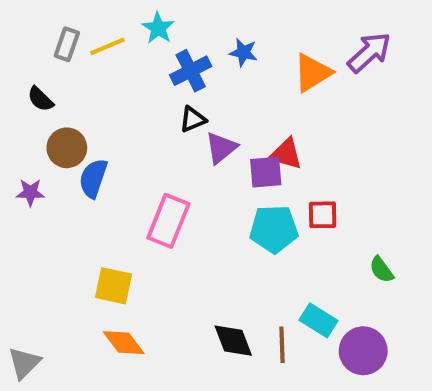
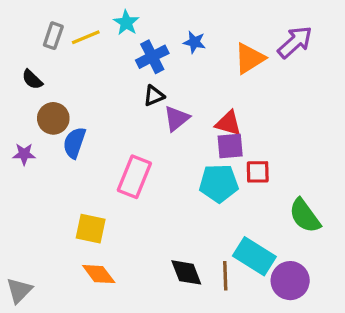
purple square: (266, 172) -> (230, 146), moved
green semicircle: (381, 270) -> (305, 216), size x1.6
cyan rectangle: (319, 320) -> (254, 256), size x1.4

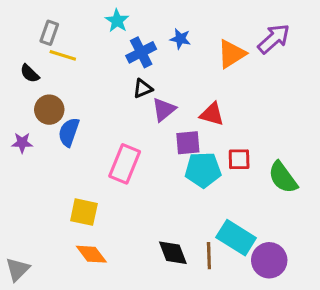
yellow line: (86, 37) -> (63, 55), moved, turned 40
purple square: (230, 146) -> (188, 143), moved
green semicircle: (305, 216) -> (283, 177), moved

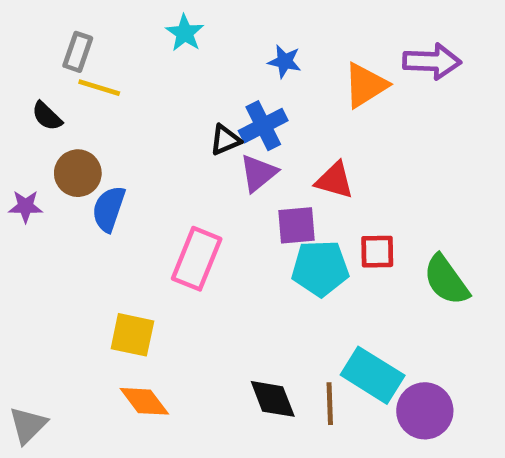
purple arrow: (274, 39) -> (432, 61), turned 44
blue cross: (141, 52) -> (263, 126), moved
purple star: (22, 143) -> (26, 206), moved

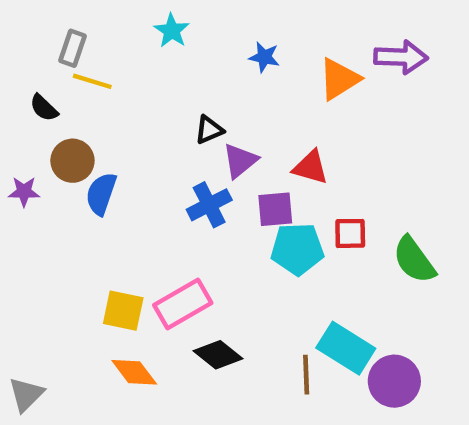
blue cross: (263, 126) -> (209, 205), moved
pink rectangle: (197, 259) -> (183, 304), moved, turned 38
black diamond: (273, 399) -> (218, 355), moved, turned -30

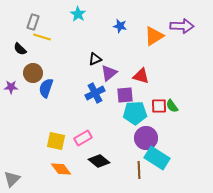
green semicircle: (414, 260) -> (172, 106), moved, size x0.6
pink rectangle: (183, 304) -> (83, 138), size x0.7
purple circle: (394, 381) -> (146, 138), moved

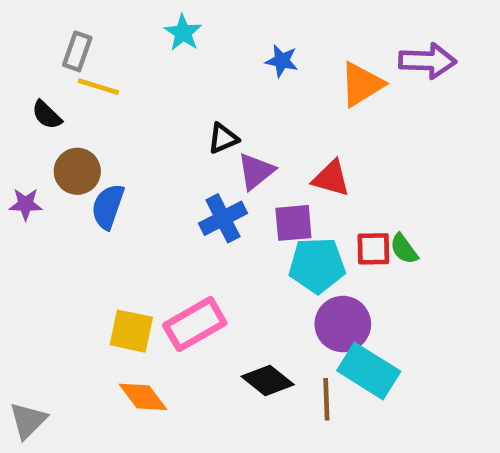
pink rectangle: (83, 138) -> (195, 324), size x1.4
black diamond: (99, 161) -> (268, 380), moved

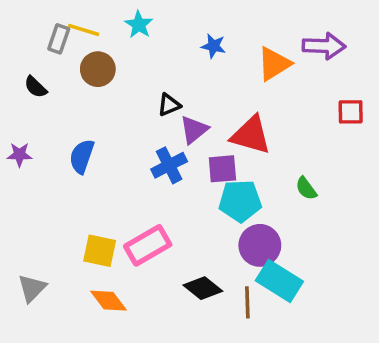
yellow line: (98, 87) -> (84, 30), moved
brown circle: (77, 171) -> (98, 69), moved
red triangle: (331, 178) -> (251, 135), size x1.4
red square: (373, 249) -> (351, 112), moved
gray triangle: (28, 420) -> (32, 288), moved

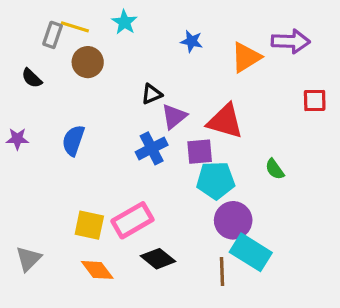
black diamond: (203, 288) -> (158, 259), moved

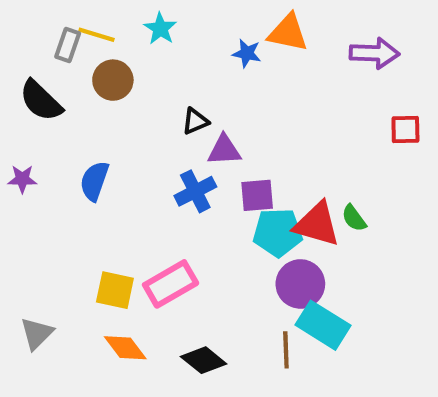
orange triangle: (246, 57) -> (288, 33), moved, turned 44
black semicircle: (32, 78) -> (41, 101), size x1.6
purple triangle: (174, 116) -> (224, 150), turned 36
red triangle: (225, 121) -> (317, 224), moved
black diamond: (158, 259) -> (204, 360), moved

